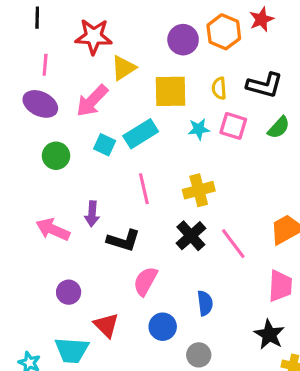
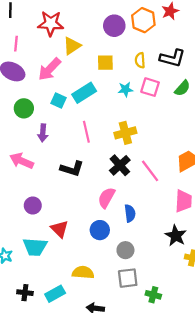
yellow square: (170, 91) -> (105, 63), size x0.7
purple arrow: (92, 214) -> (43, 133), moved
pink semicircle: (145, 281) -> (106, 198), moved

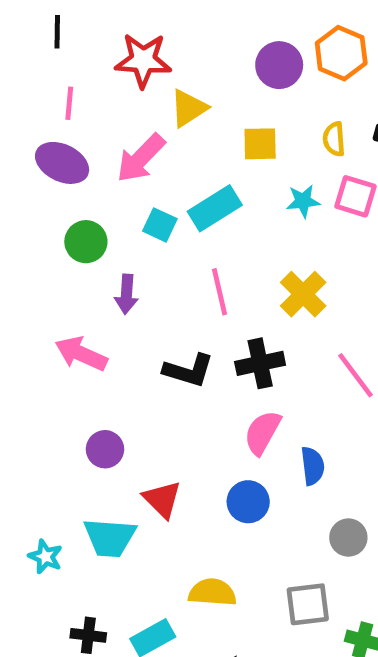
yellow cross: (125, 133) -> (303, 294), turned -30
black cross: (120, 165) -> (260, 363), moved, turned 30
gray circle: (125, 250) -> (348, 538), moved

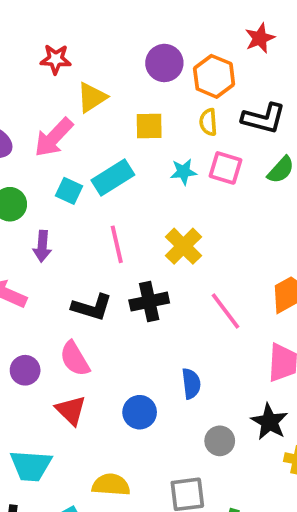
orange hexagon: (341, 53) -> (214, 76), moved
red star: (143, 60) -> (56, 59), size x0.7
pink semicircle: (262, 433) -> (75, 359), moved, turned -60
cyan trapezoid: (110, 538) -> (31, 466), moved

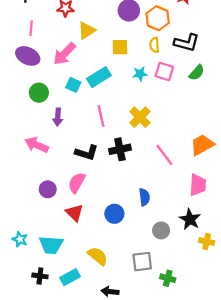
pink semicircle: (75, 359) -> (77, 183), turned 60
yellow semicircle: (111, 485) -> (98, 256), turned 35

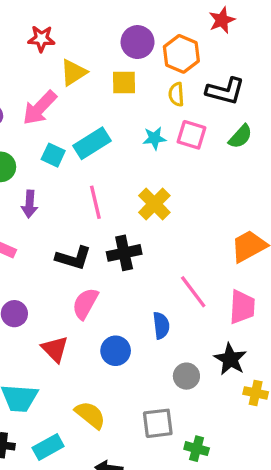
yellow square: (120, 47) -> (124, 83), moved
pink line: (164, 155) -> (193, 292), moved
pink semicircle: (77, 183) -> (85, 304), moved

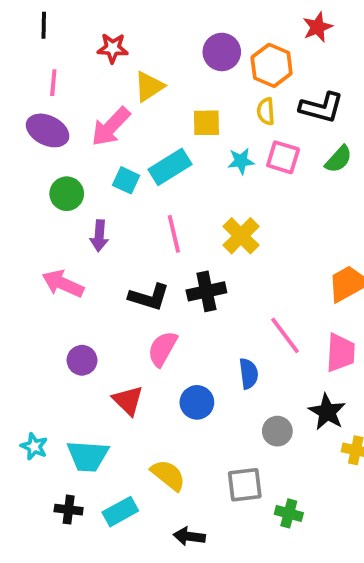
yellow square: (124, 83) -> (206, 123), moved

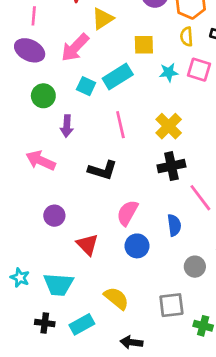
black cross: (206, 291) -> (171, 166), moved
pink semicircle: (162, 349) -> (127, 213), moved

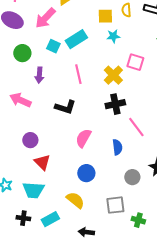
yellow square: (144, 45) -> (105, 16), moved
pink square: (199, 70) -> (135, 62), moved
red triangle: (87, 245) -> (42, 162), moved
blue circle: (137, 246) -> (86, 173), moved

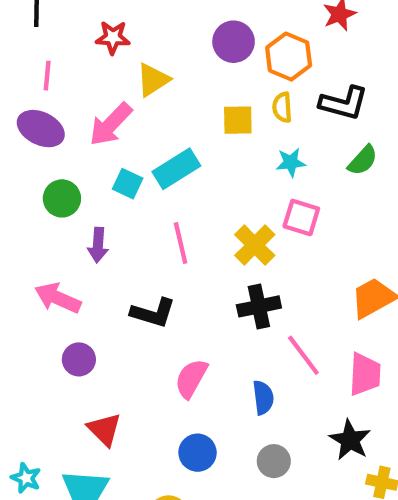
cyan star: (113, 36) -> (291, 162), moved
purple circle: (30, 140) -> (79, 359), moved
gray circle: (132, 177) -> (274, 461), moved

